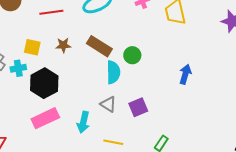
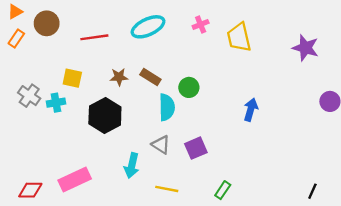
brown star: (63, 45) -> (119, 77), moved
brown rectangle: (99, 46) -> (150, 77), size x0.7
black hexagon: (44, 83) -> (105, 115), moved
pink rectangle: (45, 118) -> (75, 180), moved

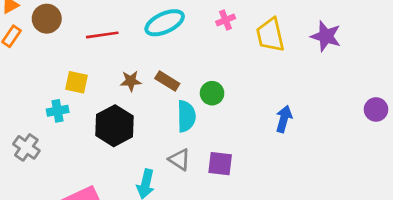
purple star: (305, 48) -> (326, 36), moved
gray cross: (29, 96) -> (26, 147), moved
purple square: (196, 148) -> (220, 164), turned 30

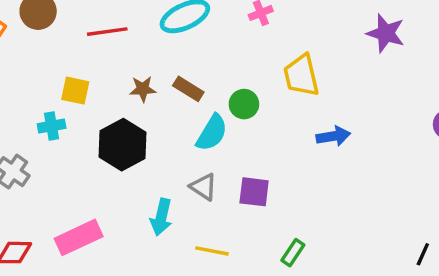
yellow trapezoid: (270, 35) -> (301, 75), moved
cyan semicircle: (186, 116) -> (212, 133), turned 32
blue arrow: (284, 119) -> (333, 136), turned 65

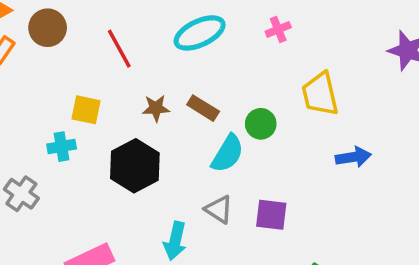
red line: (107, 32) -> (119, 49), turned 69

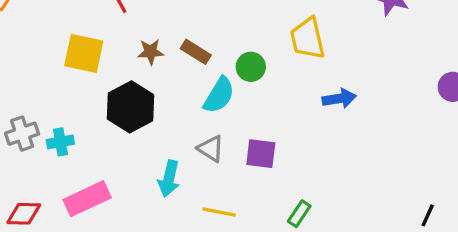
yellow square: (86, 110) -> (84, 53), size x1.4
cyan cross: (62, 147) -> (60, 142), moved
gray cross: (21, 194) -> (22, 134), turned 36

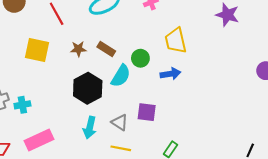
blue arrow: (339, 99) -> (170, 74), moved
black hexagon: (131, 107) -> (88, 88), moved
gray triangle: (211, 149) -> (120, 122), moved

